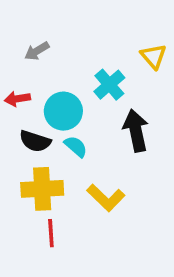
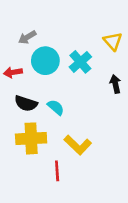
cyan circle: (63, 111) -> (45, 61), moved
black arrow: (136, 131) -> (115, 84), moved, size x0.6
red line: (51, 233) -> (57, 171), moved

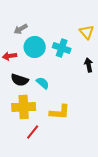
cyan cross: (80, 62) -> (62, 48), turned -30
yellow L-shape: (78, 145) -> (60, 112), turned -40
red line: (57, 171) -> (33, 132), moved, turned 42

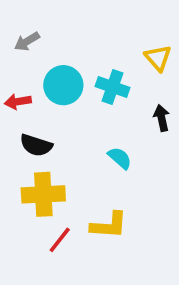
gray arrow: (21, 29) -> (27, 41), moved
cyan semicircle: (43, 83) -> (120, 158), moved
yellow L-shape: (60, 112) -> (109, 225), moved

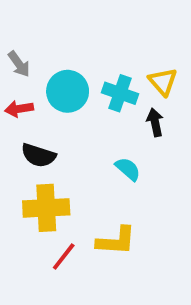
gray arrow: (27, 41) -> (19, 64), moved, turned -95
yellow triangle: (158, 58) -> (163, 82), moved
black arrow: (162, 118) -> (155, 122), moved

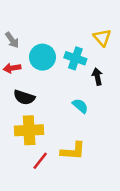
yellow triangle: (163, 82) -> (102, 38), moved

